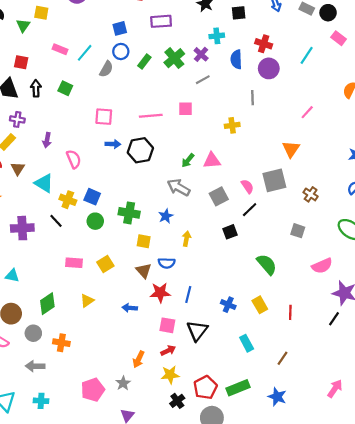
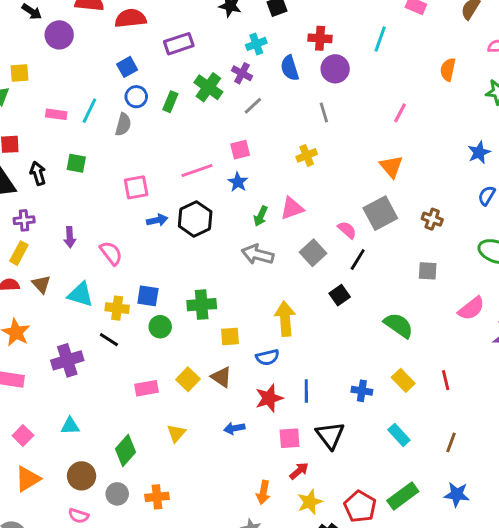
blue star: (166, 216) -> (238, 182), moved
yellow arrow: (186, 239) -> (285, 319), size x1.6
brown triangle: (144, 271) -> (221, 377), moved

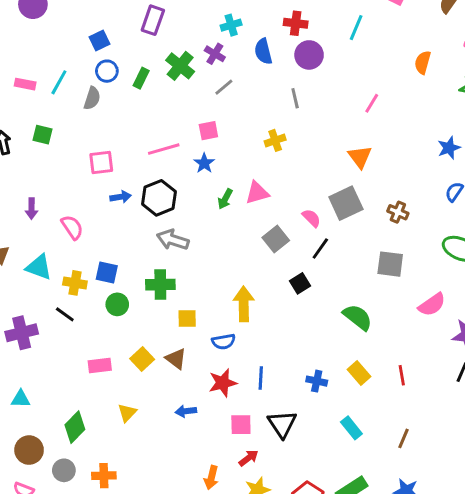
purple rectangle: (179, 44) -> (153, 20), turned -56
gray arrow: (258, 254) -> (173, 240), moved
gray square: (428, 271) -> (390, 264), size x1.4

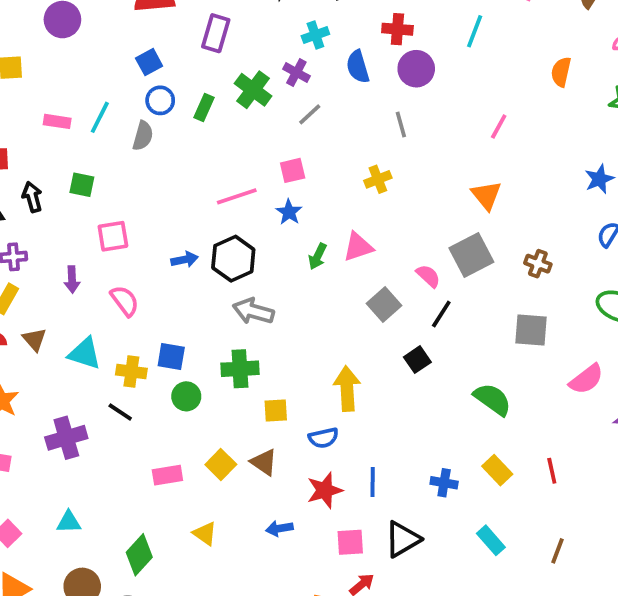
pink square: (101, 163) -> (113, 236), moved
yellow triangle: (127, 413) -> (205, 534), turned -36
black triangle: (282, 424) -> (402, 539), turned 36

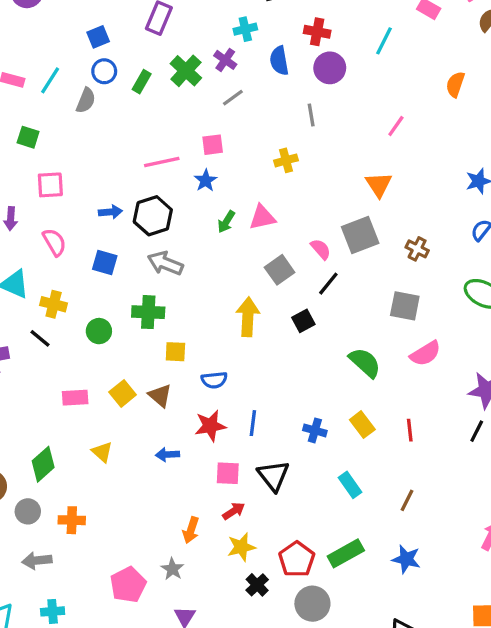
blue square: (171, 357) -> (105, 262), moved
pink semicircle: (586, 379) -> (425, 354), moved
yellow arrow: (347, 389) -> (248, 317), moved
black triangle: (402, 539) -> (273, 476), turned -44

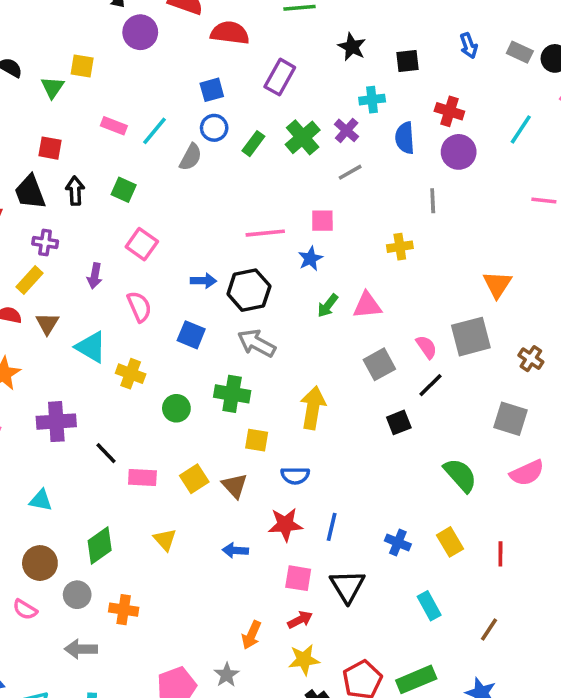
pink line: (396, 126) -> (544, 201), moved, turned 55
pink square: (50, 185) -> (142, 244), turned 32
yellow arrow: (248, 317) -> (313, 408), moved
black line: (40, 338) -> (106, 453), moved

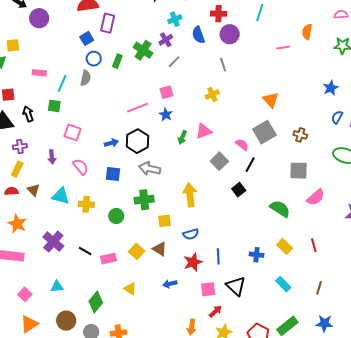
purple rectangle: (280, 77) -> (108, 23), moved
purple cross: (347, 130) -> (166, 40), turned 32
cyan line: (155, 131) -> (62, 84), moved
purple cross: (56, 422) -> (53, 242), turned -30

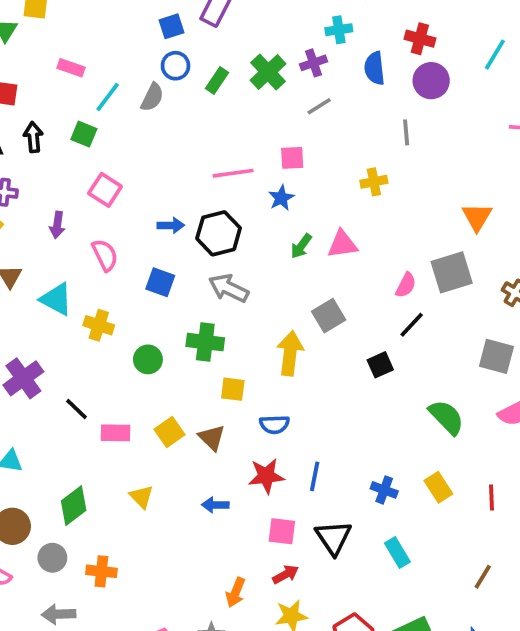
pink semicircle: (242, 145) -> (406, 285), turned 64
gray square: (219, 161) -> (329, 316), moved
cyan rectangle: (283, 284) -> (397, 553), moved

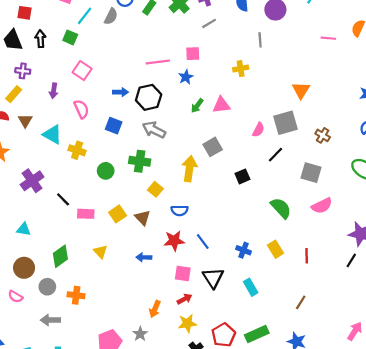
black line: (412, 325) -> (276, 155), moved
yellow square: (233, 389) -> (155, 189), turned 32
blue line: (315, 476) -> (203, 242), turned -49

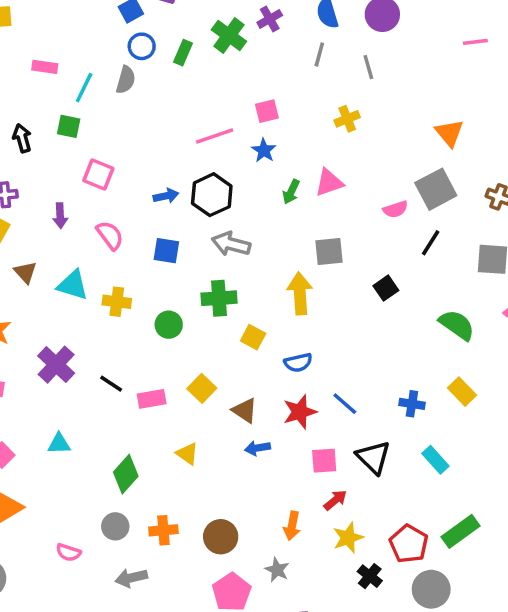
gray line: (209, 23) -> (319, 54), moved, turned -32
pink semicircle: (258, 130) -> (395, 209), turned 56
gray square: (213, 147) -> (329, 251), turned 36
brown triangle: (143, 218) -> (245, 410), moved
brown circle: (24, 268) -> (221, 537), moved

